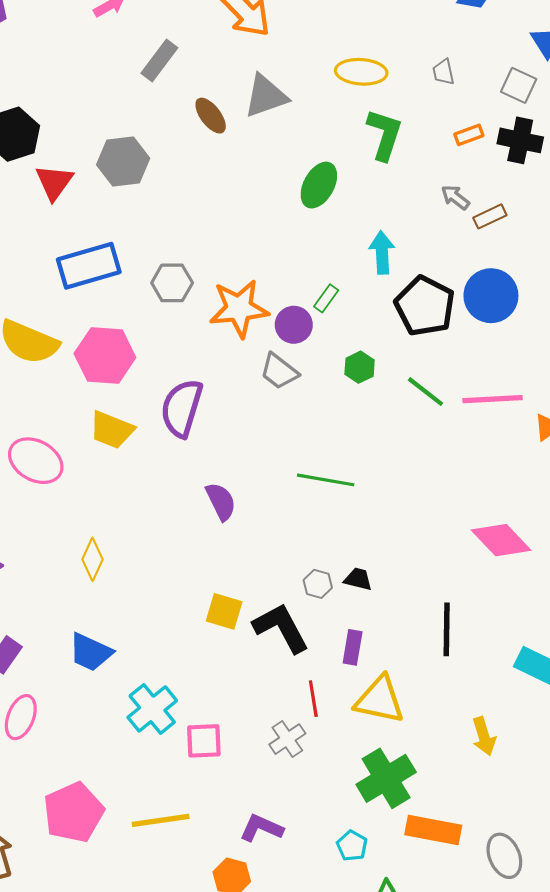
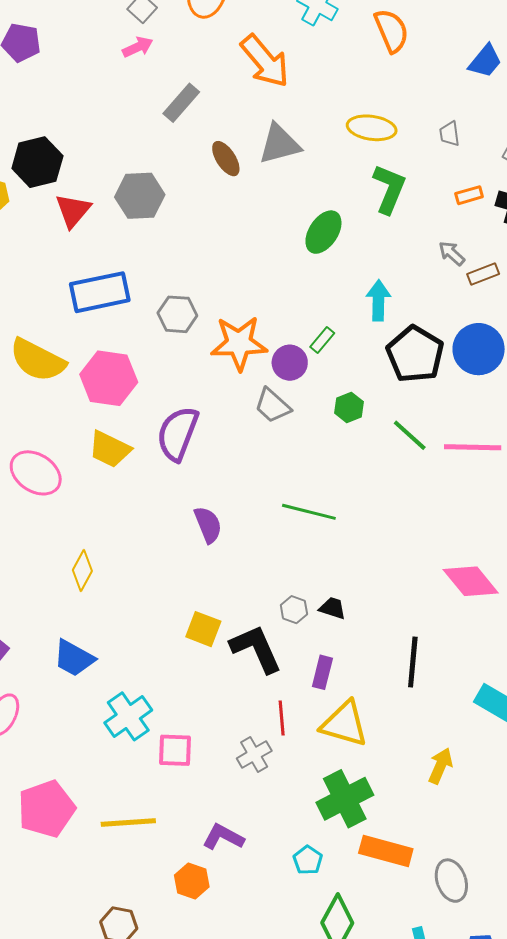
yellow arrow: (484, 736) -> (440, 766), turned -144

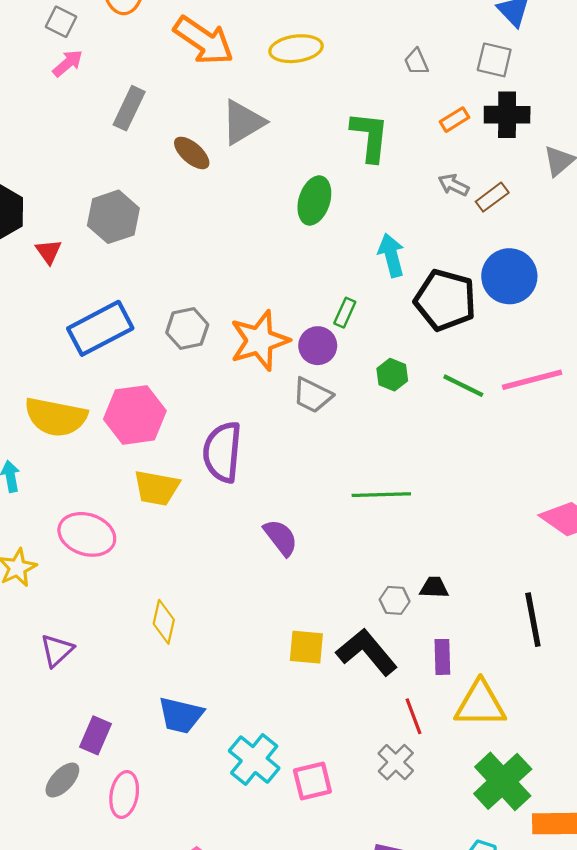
yellow ellipse: (372, 128) -> (296, 49), moved
red triangle: (73, 211) -> (49, 252), size x0.7

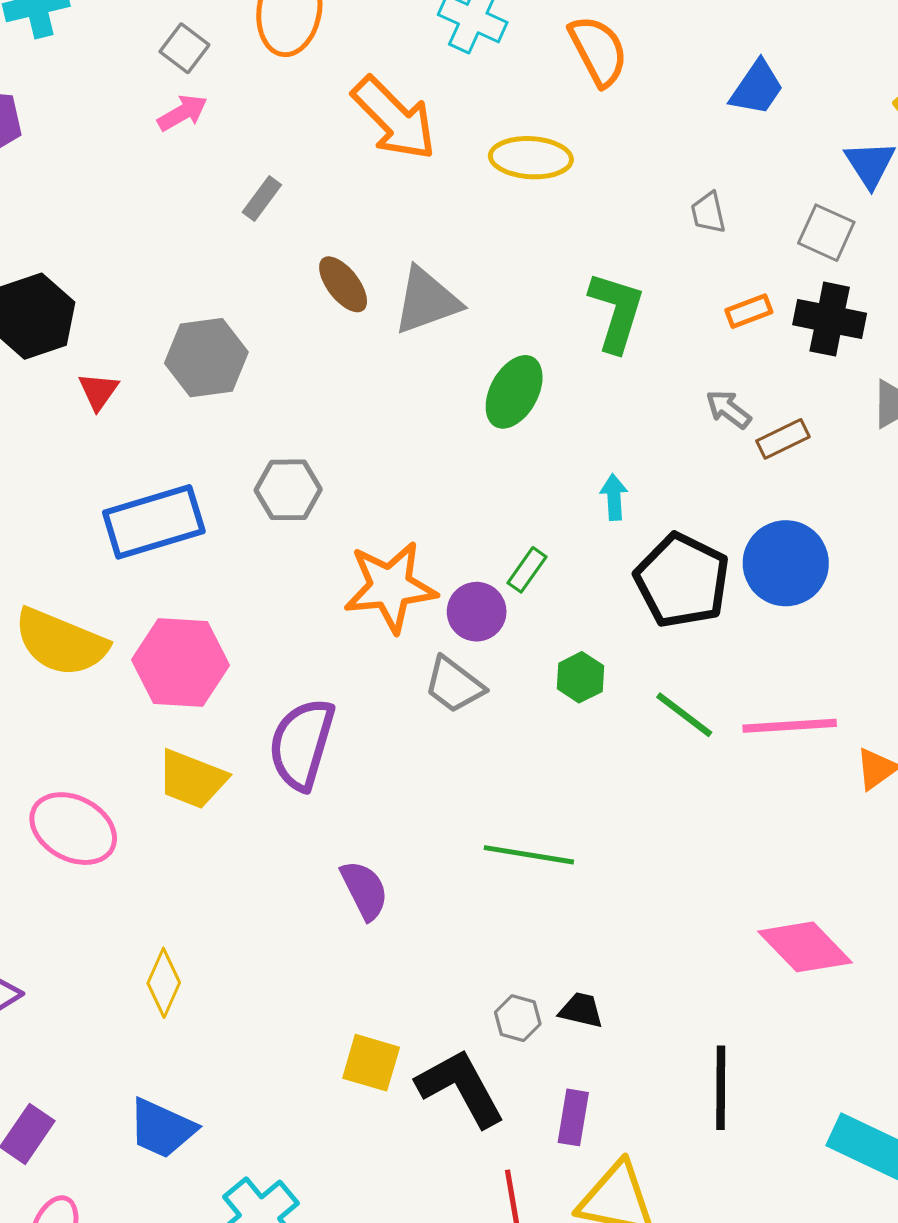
gray rectangle: (129, 108) -> (262, 199), size x0.7
gray triangle: (243, 122) -> (427, 301), moved
cyan arrow: (391, 255) -> (614, 497), size x0.7
gray hexagon: (187, 329) -> (288, 490), moved

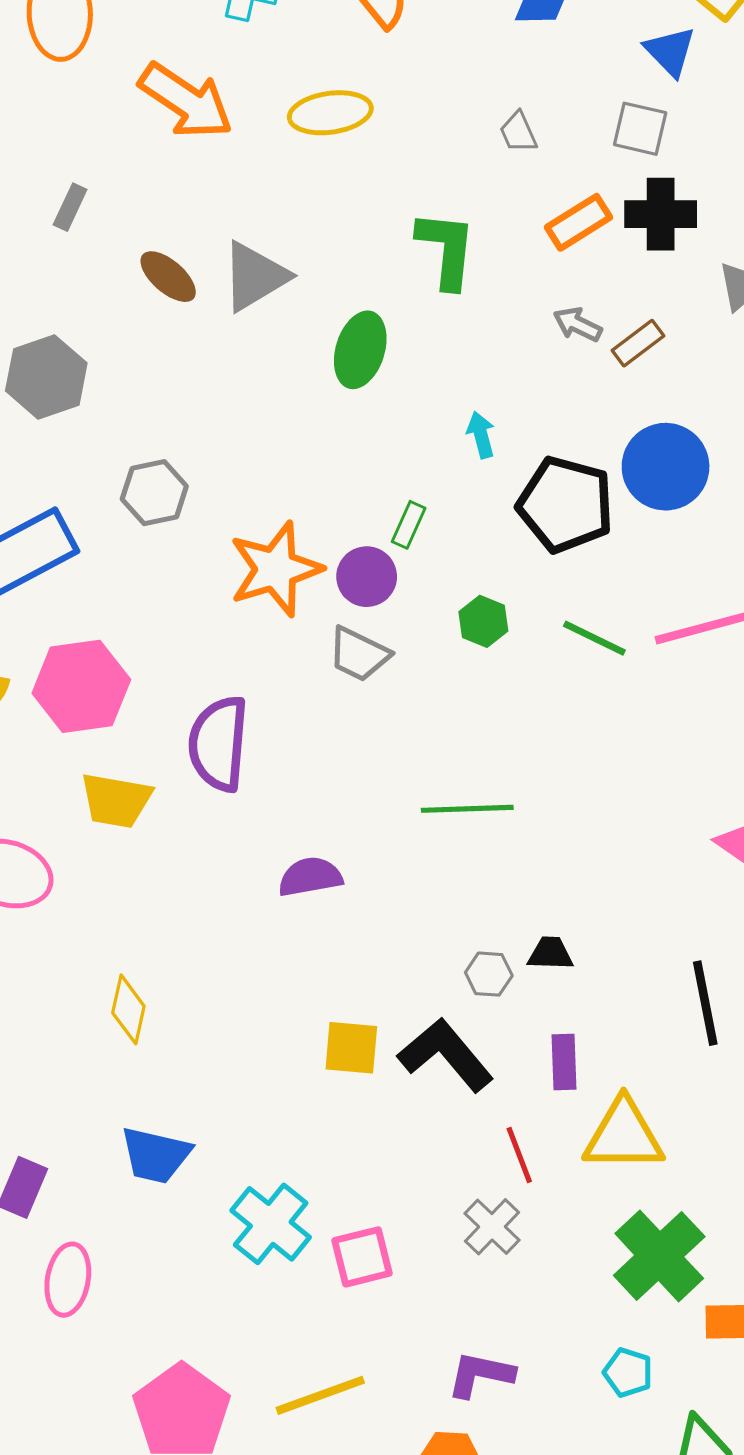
orange rectangle: (749, 311) -> (579, 222), size x1.4
purple semicircle: (364, 890) -> (310, 877), turned -62

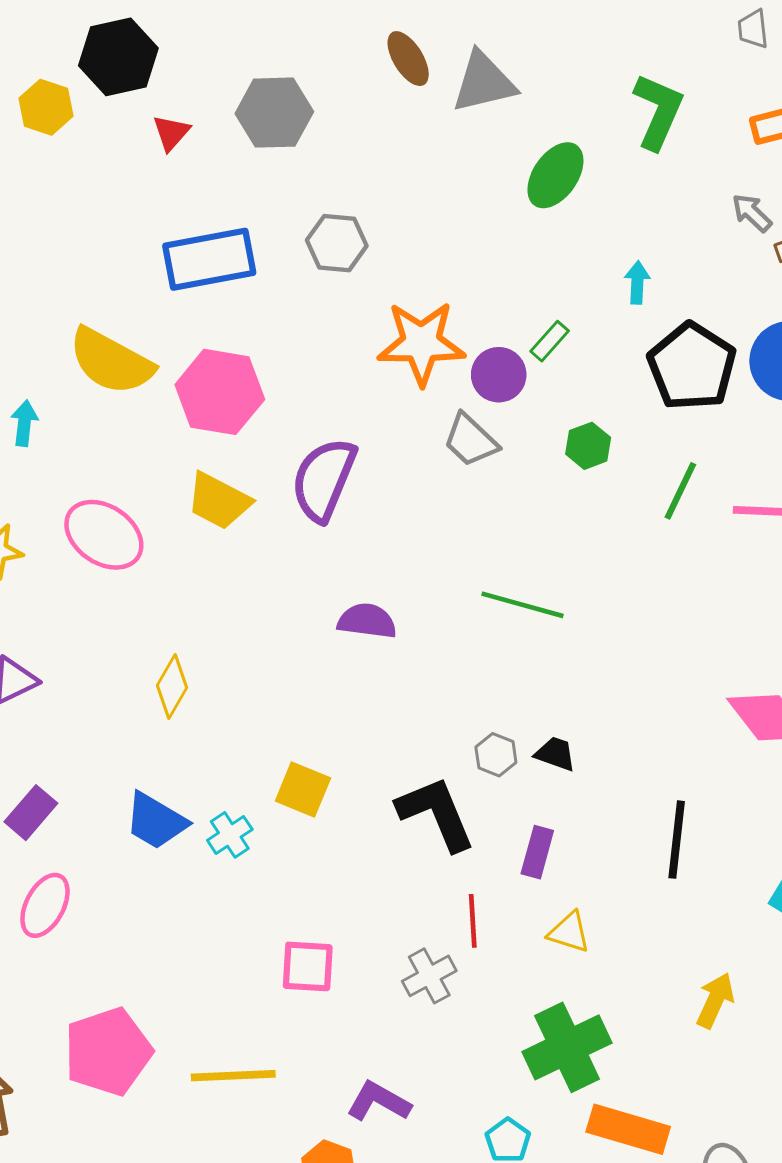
green line: (594, 638) -> (680, 491), turned 72
yellow square: (351, 1048) -> (303, 789), moved
yellow triangle: (624, 1135) -> (569, 932), size x0.6
cyan cross: (271, 1224) -> (230, 835), moved, size x0.6

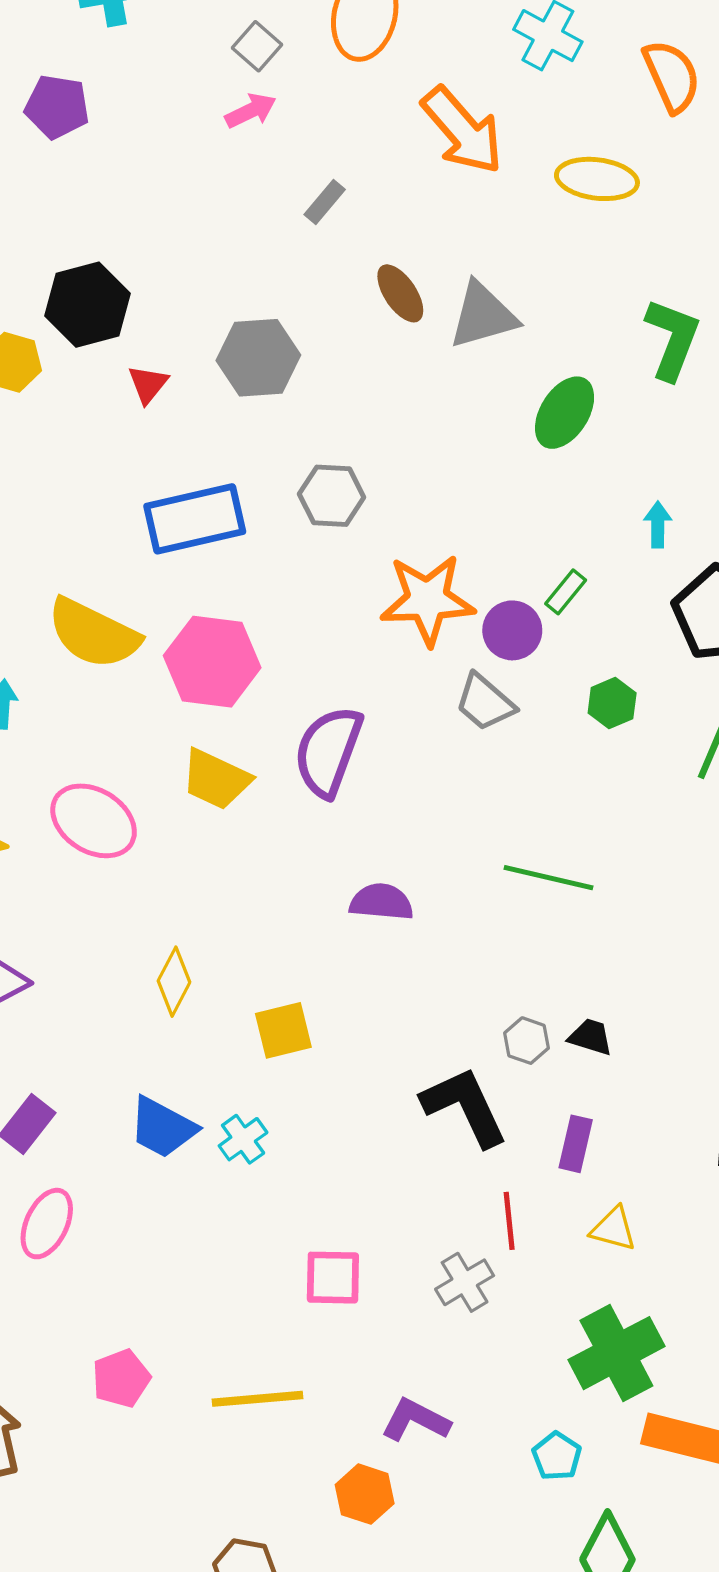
yellow square: (303, 789) -> (283, 1030), moved, turned -34
pink pentagon: (108, 1052) -> (121, 1378), size x0.6

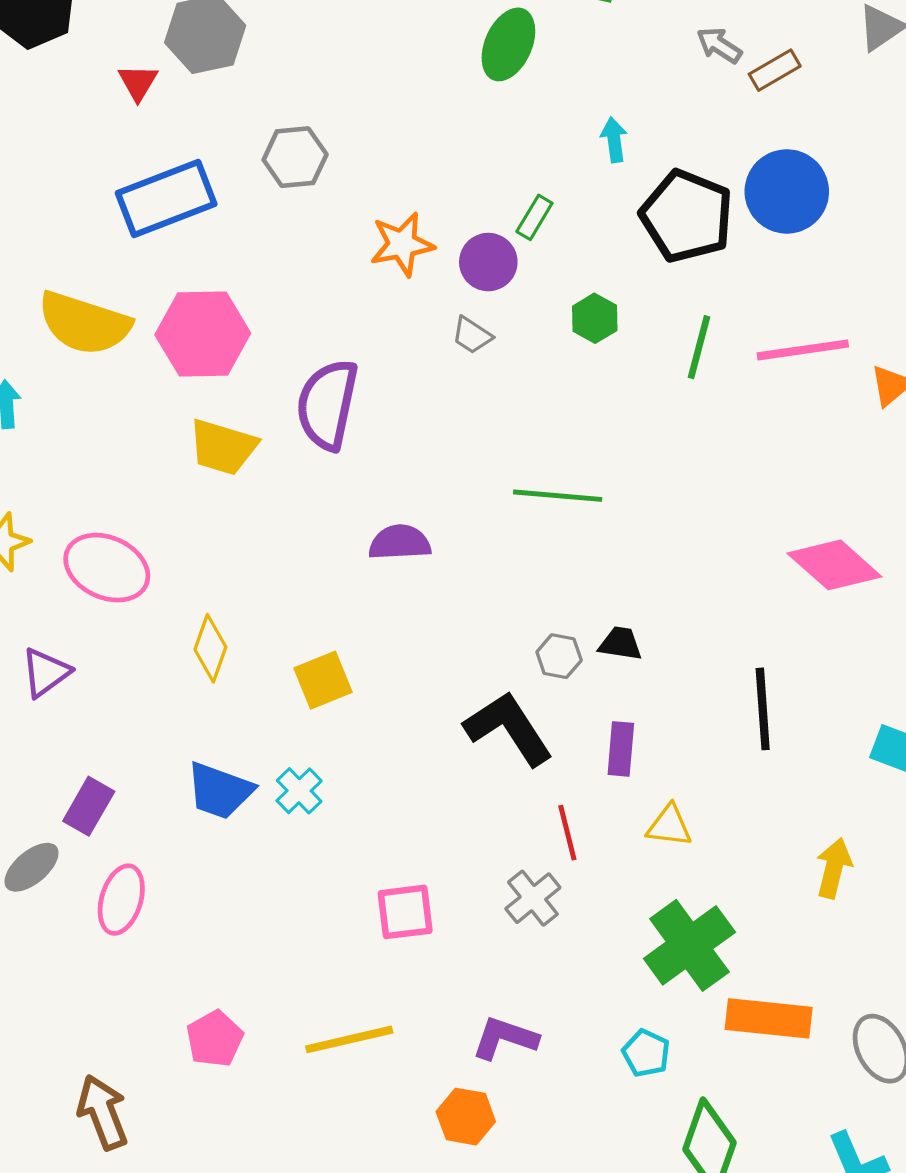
red triangle: (148, 384) -> (138, 82), moved
orange star: (427, 600) -> (402, 244), size x0.7
gray trapezoid: (485, 702) -> (472, 335), size x0.7
pink ellipse: (94, 821) -> (107, 568), moved

